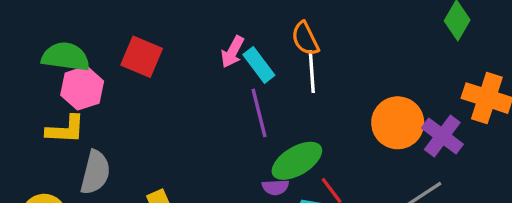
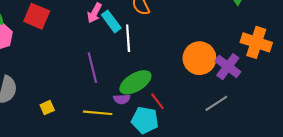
white line: (312, 72) -> (128, 38), moved
purple line: (259, 113) -> (92, 68), moved

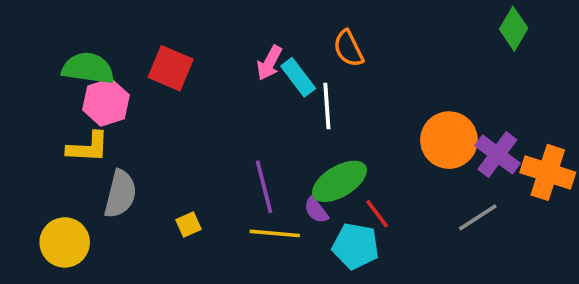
orange cross: (256, 42) -> (548, 172), moved
purple line: (92, 68) -> (264, 187), moved
purple semicircle: (122, 99) -> (316, 210), turned 56

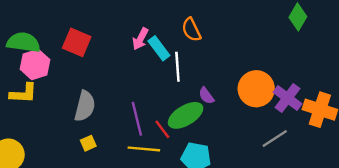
gray semicircle: (120, 194) -> (85, 106), moved
purple semicircle: (316, 210) -> (206, 96), moved
red line: (377, 214) -> (162, 129), moved

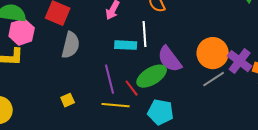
cyan rectangle: (159, 48) -> (126, 45), moved, turned -50
purple semicircle: (206, 96) -> (170, 59), size x1.8
gray semicircle: (85, 106) -> (71, 45), moved
gray line: (275, 139) -> (214, 79), moved

